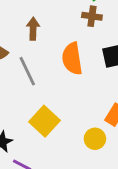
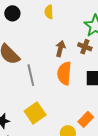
brown arrow: (33, 29) -> (60, 49), moved

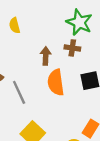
yellow semicircle: (49, 12) -> (15, 25), moved

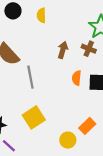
orange semicircle: (56, 82) -> (77, 78), moved, size x0.6

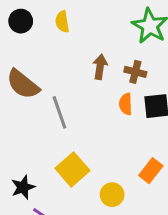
brown cross: (89, 49) -> (135, 72), moved
yellow circle: (68, 140) -> (112, 195), moved

